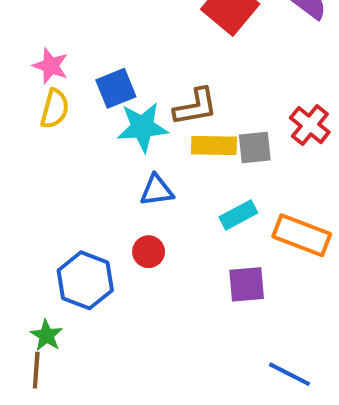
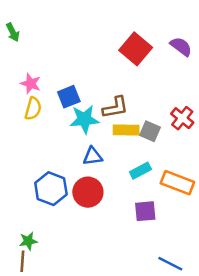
gray square: (255, 148) -> (150, 131), turned 30
red circle: (149, 252) -> (88, 192), size x1.6
blue hexagon: (85, 280) -> (51, 189), moved
green star: (46, 335) -> (28, 241), turned 30

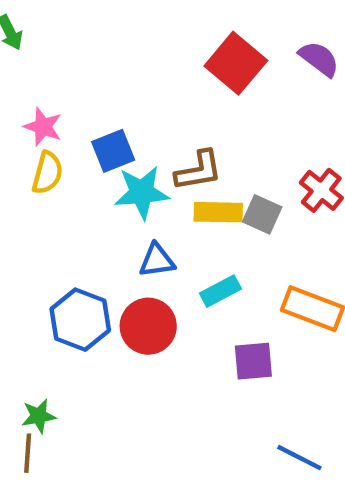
cyan rectangle: (140, 171) -> (220, 291), moved

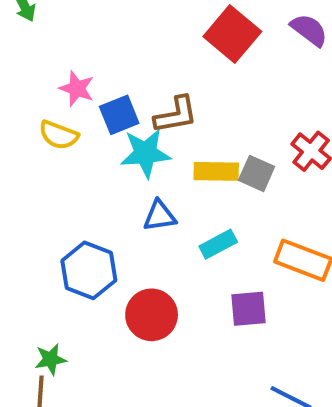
pink star: (43, 127) -> (77, 89), moved
brown L-shape: (199, 171) -> (176, 115), moved
yellow semicircle: (47, 173) -> (59, 135), turned 96
red circle: (148, 326) -> (152, 315), moved

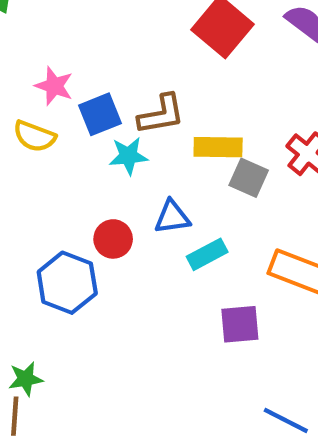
cyan star: (145, 153) -> (128, 156), size x0.7
yellow rectangle: (216, 171) -> (218, 147), moved
blue triangle: (160, 216) -> (172, 217), moved
red circle: (152, 315) -> (113, 239), moved, size x0.7

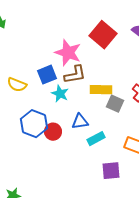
pink star: (54, 86) -> (68, 53), moved, size x1.5
cyan star: (128, 156) -> (60, 94), turned 30
blue hexagon: (67, 283) -> (34, 124), moved

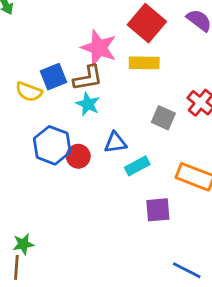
blue square: (47, 75) -> (54, 77), moved
brown L-shape: (75, 75) -> (88, 78), moved
yellow rectangle: (101, 90) -> (144, 63), moved

